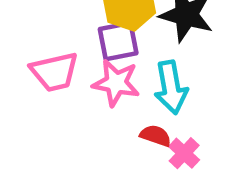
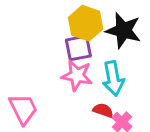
pink trapezoid: (54, 72) -> (23, 109), moved, turned -104

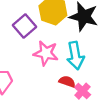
purple square: (78, 48) -> (25, 26), moved, turned -30

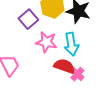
red semicircle: (67, 82) -> (64, 66), size x1.5

